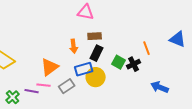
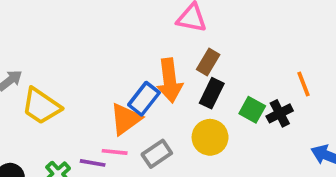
brown rectangle: (95, 36) -> (208, 62), turned -56
orange arrow: (74, 46) -> (170, 80), size x1.6
blue rectangle: (84, 69) -> (144, 99), moved, turned -36

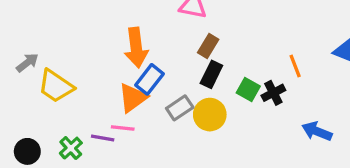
orange arrow: (170, 80) -> (136, 48), moved
gray rectangle: (157, 154) -> (180, 108), moved

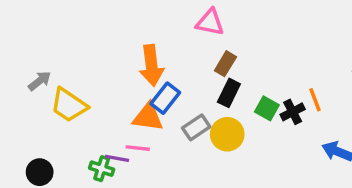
orange line: (295, 66) -> (315, 100), moved
orange triangle: (133, 98) -> (148, 117), turned 44
green cross: (71, 148) -> (102, 169), moved, turned -30

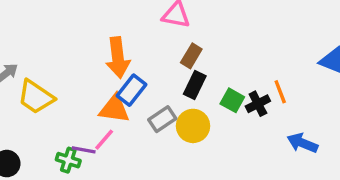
pink line: (138, 148) -> (104, 140), turned -55

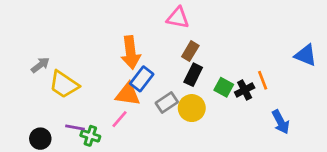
blue arrow: (302, 143) -> (281, 122), turned -140
purple line: (84, 150) -> (75, 127), moved

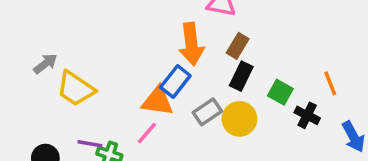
orange arrow: (131, 52) -> (191, 44), moved
black cross: (245, 90) -> (307, 115), moved, turned -36

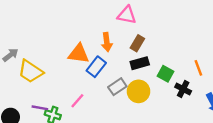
orange arrow: (191, 44) -> (107, 42), size x0.7
black rectangle: (241, 76) -> (140, 63), turned 48
orange triangle: (158, 101) -> (79, 54), moved

